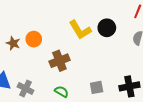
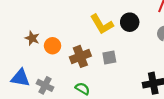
orange circle: (34, 39) -> (53, 46), moved
gray square: (97, 87) -> (109, 58), moved

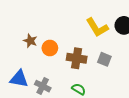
brown cross: (80, 56) -> (77, 58), turned 30
gray square: (109, 58) -> (104, 59), turned 32

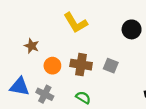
yellow L-shape: (97, 27) -> (76, 23), moved
orange circle: (50, 48) -> (52, 66), moved

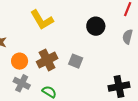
brown cross: (81, 65) -> (47, 60), turned -36
gray cross: (45, 94) -> (22, 83), moved

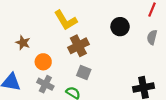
brown cross: (47, 60) -> (78, 46), moved
gray square: (76, 61) -> (84, 72), moved

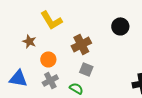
yellow L-shape: (66, 20) -> (51, 20), moved
gray cross: (45, 84) -> (50, 80), turned 35

